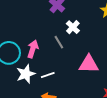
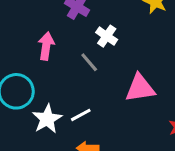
pink arrow: (33, 49) -> (46, 46), moved

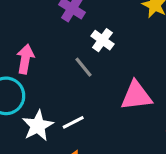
pink arrow: (46, 46) -> (25, 59), moved

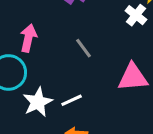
white cross: (102, 40) -> (136, 15), moved

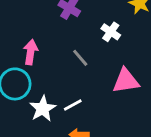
white cross: (136, 15) -> (111, 32), moved

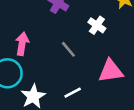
white line: (73, 105) -> (73, 93), moved

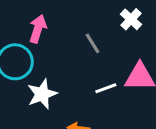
white line: (73, 93) -> (106, 88), moved

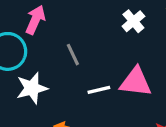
gray line: (93, 43) -> (73, 55), moved

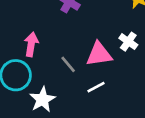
white cross: (133, 21) -> (128, 42), moved
pink triangle: (136, 82) -> (99, 54), moved

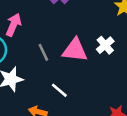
white line: (96, 87) -> (59, 90), moved, turned 54

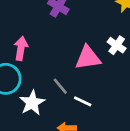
gray line: (43, 52) -> (60, 86), moved

